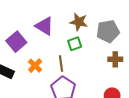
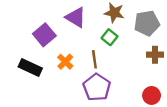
green square: (75, 44) -> (110, 37), turned -32

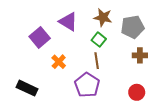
brown line: (94, 59) -> (97, 61), moved
black rectangle: (30, 67) -> (27, 88), moved

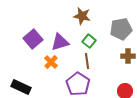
brown star: (103, 17) -> (82, 16), moved
purple triangle: (68, 22) -> (60, 42), moved, turned -48

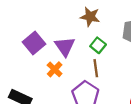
purple triangle: (60, 42) -> (65, 46), turned -48

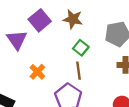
purple square: (34, 43) -> (40, 20), moved
purple triangle: (65, 46) -> (17, 40), moved

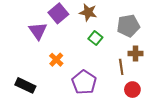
brown line: (79, 71) -> (121, 67), moved

